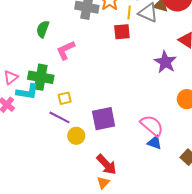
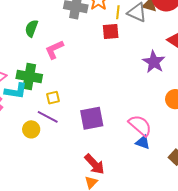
yellow circle: (76, 136) -> (31, 129), moved

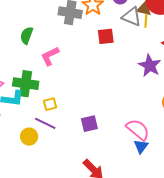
yellow line: (118, 12) -> (146, 21), moved
purple square: (92, 118) -> (89, 124), size x0.7
blue triangle: (143, 142) -> (141, 146), turned 49

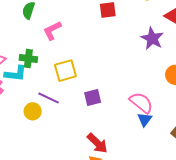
green cross: (26, 84) -> (28, 59), size x0.7
yellow square: (50, 104) -> (65, 71), moved, size x1.6

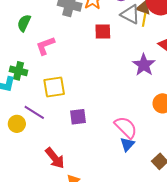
red arrow: (97, 143) -> (55, 158), moved

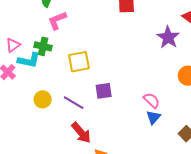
pink L-shape: (45, 46) -> (57, 20), moved
purple line: (34, 112) -> (74, 103), moved
pink semicircle: (126, 127) -> (152, 100), size x0.7

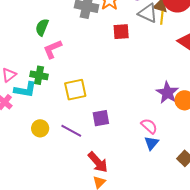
purple star: (168, 37) -> (167, 93), moved
red arrow: (81, 133) -> (98, 162), moved

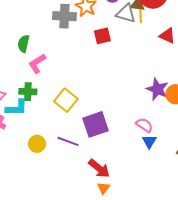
yellow square: (75, 90) -> (66, 100), turned -30
purple square: (101, 118) -> (96, 124), size x1.5

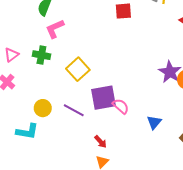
cyan L-shape: (16, 108) -> (27, 131), moved
pink semicircle: (144, 125) -> (121, 106), moved
red arrow: (99, 168) -> (101, 142), size x0.6

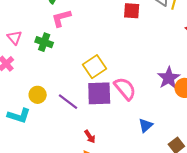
pink triangle: (11, 55) -> (14, 37), turned -42
yellow square: (78, 69) -> (94, 67), moved
pink semicircle: (121, 106) -> (125, 89), moved, size x1.4

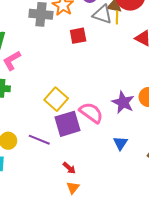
purple star: (169, 78) -> (123, 102), moved

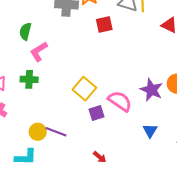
purple square: (67, 124) -> (96, 113), size x0.6
purple line: (39, 140) -> (56, 132), moved

